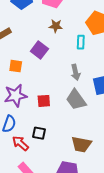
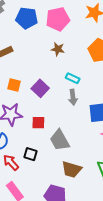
cyan rectangle: (81, 42) -> (73, 78), moved, turned -72
purple square: (39, 50) -> (40, 88), moved
gray trapezoid: (76, 100) -> (60, 140), moved

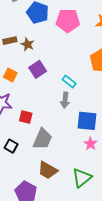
brown star: (58, 49) -> (27, 44), moved
purple square: (40, 88) -> (38, 69), moved
gray trapezoid: (60, 140) -> (43, 139), turned -140

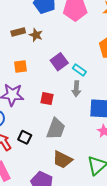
purple square: (38, 69) -> (59, 62), moved
orange square: (10, 75) -> (20, 66), turned -32
red square: (26, 117) -> (47, 99), moved

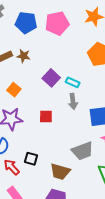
orange square: (20, 66) -> (14, 90), turned -32
gray trapezoid: (56, 129) -> (83, 151), moved, turned 60
brown trapezoid: (62, 160) -> (60, 172), moved

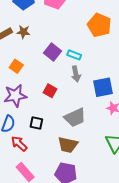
red square: (46, 116) -> (50, 91), turned 32
gray trapezoid: (83, 151) -> (75, 117), moved
black square: (31, 159) -> (36, 123), moved

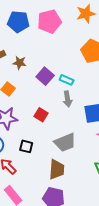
brown star: (23, 32) -> (20, 63), moved
brown trapezoid: (68, 145) -> (57, 169), turned -100

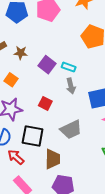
black square: (26, 146) -> (33, 136), size x1.6
brown trapezoid: (57, 169) -> (53, 159), moved

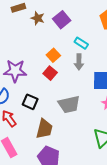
purple square: (47, 65) -> (62, 20), moved
orange square: (11, 80) -> (53, 55), moved
black square: (33, 136) -> (30, 102), size x0.7

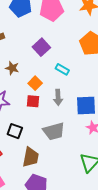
brown star: (38, 18) -> (12, 68), moved
gray arrow: (79, 62) -> (58, 97), moved
red square: (50, 73) -> (33, 101), turned -32

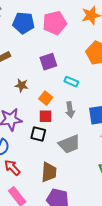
purple square: (41, 47) -> (48, 62), turned 30
black square: (15, 131) -> (38, 134), moved

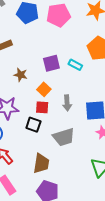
purple square: (48, 62) -> (51, 63), moved
cyan rectangle: (71, 82) -> (75, 65), moved

